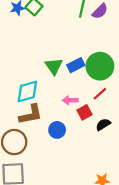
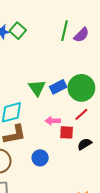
red square: (85, 112) -> (67, 132), turned 32
blue circle: (57, 130) -> (40, 158), moved

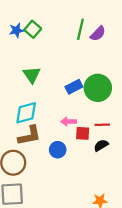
green triangle: (37, 88) -> (32, 75), moved
red line: (81, 114) -> (102, 125), moved, turned 40
blue circle: (40, 158) -> (58, 150), moved

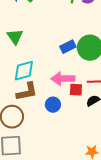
green triangle: (32, 75) -> (15, 37), moved
pink arrow: (69, 121) -> (63, 79), size x1.6

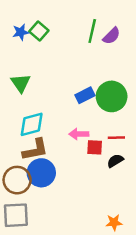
pink arrow: (63, 79) -> (79, 134), size x0.7
blue circle: (53, 105) -> (41, 173), moved, size x1.5

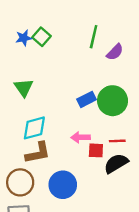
purple semicircle: (112, 36) -> (115, 52), moved
black semicircle: (115, 161) -> (116, 163), size x1.5
blue circle: (41, 173) -> (63, 185), moved

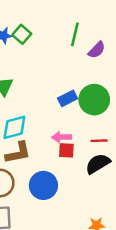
red square: (96, 150) -> (66, 150), moved

